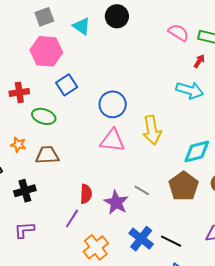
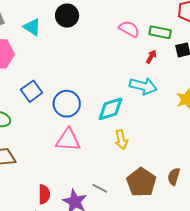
blue square: (67, 85) -> (32, 91), moved
yellow arrow: (152, 130) -> (121, 140), moved, size x0.7
cyan diamond: (197, 151) -> (110, 109), moved

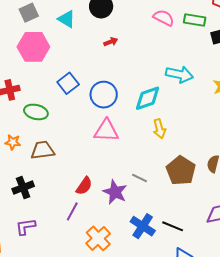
red arrow: (151, 57) -> (111, 42), moved, turned 40
red semicircle: (44, 194) -> (84, 186), turned 36

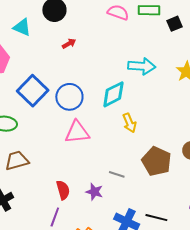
blue square: (68, 83) -> (33, 91), size x1.4
red semicircle: (84, 186) -> (63, 190), turned -42
purple star: (115, 192) -> (94, 192), size x0.7

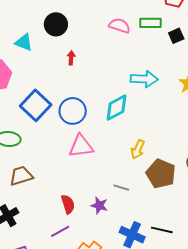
red arrow: (69, 44) -> (71, 58), turned -56
yellow arrow: (129, 123) -> (138, 149), moved, turned 48
purple line: (55, 217) -> (60, 231), turned 42

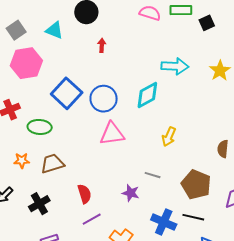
brown pentagon: (161, 174) -> (196, 185), moved
red semicircle: (68, 204) -> (84, 194), moved

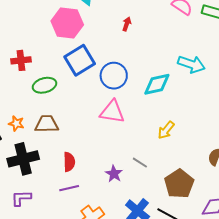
pink hexagon: (26, 63) -> (67, 23), moved
green ellipse: (40, 127) -> (44, 85), turned -35
orange star: (22, 161) -> (16, 123), moved
black cross: (39, 204) -> (23, 159), size x1.4

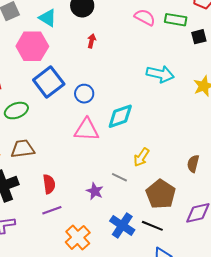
blue circle: (114, 76) -> (84, 94), size x0.7
cyan diamond: (157, 84) -> (120, 116), moved
yellow arrow: (166, 130) -> (141, 157), moved

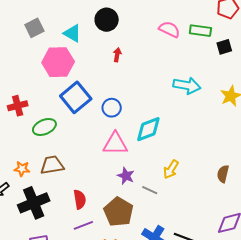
purple star: (95, 191) -> (126, 176), moved
brown pentagon: (161, 194) -> (119, 212), moved

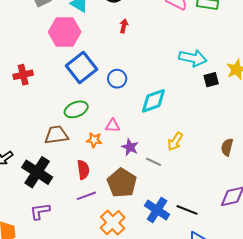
black square: (224, 47) -> (211, 80), moved
green ellipse: (44, 127) -> (76, 109), moved
pink triangle: (115, 144) -> (113, 126), moved, size x0.6
orange star: (22, 169) -> (94, 140), moved
black cross: (34, 203) -> (37, 172), turned -36

